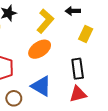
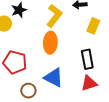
orange ellipse: (40, 49) -> (50, 43), turned -50

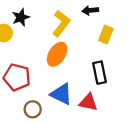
orange ellipse: (50, 43) -> (57, 54), turned 30
red triangle: (89, 83) -> (88, 102), moved, turned 30

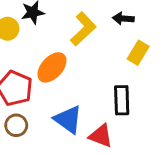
orange ellipse: (57, 54) -> (52, 67), moved
brown circle: (33, 109) -> (16, 125), moved

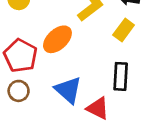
yellow rectangle: (138, 53) -> (124, 30), moved

